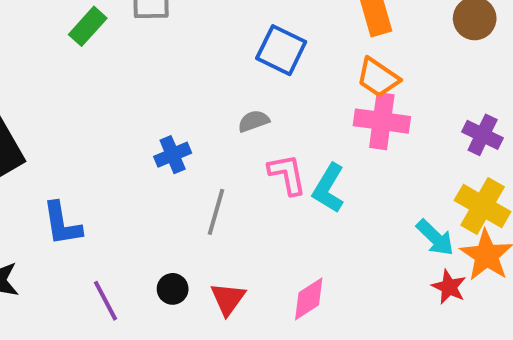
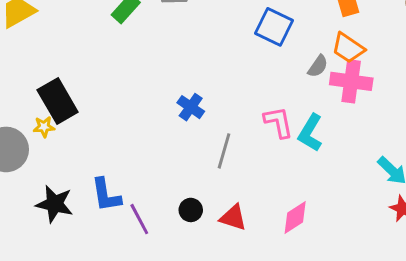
gray semicircle: (254, 121) -> (318, 66), moved, turned 145
blue cross: (173, 155) -> (191, 107), turned -32
blue L-shape: (62, 224) -> (106, 195), moved
red triangle: (228, 299) -> (233, 218), turned -48

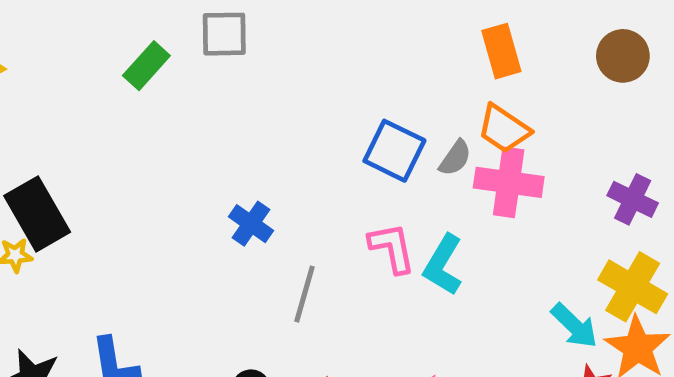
blue square: (274, 27) -> (394, 151), moved

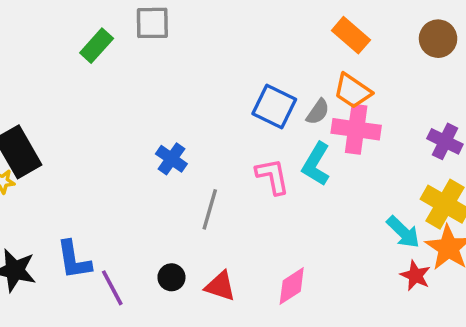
orange rectangle: (501, 51) -> (351, 35), turned -33
cyan L-shape: (443, 265) -> (316, 164), moved

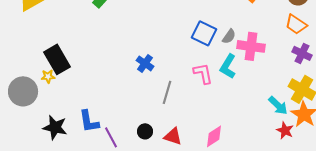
orange trapezoid: (353, 91) -> (296, 24), moved

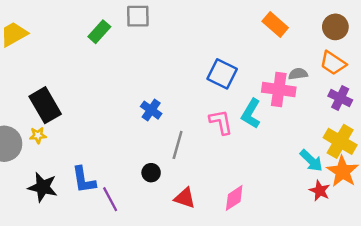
gray semicircle: (229, 36) -> (298, 74), moved, turned -133
yellow star: (48, 76) -> (38, 135), moved
black circle: (145, 131) -> (151, 173), moved

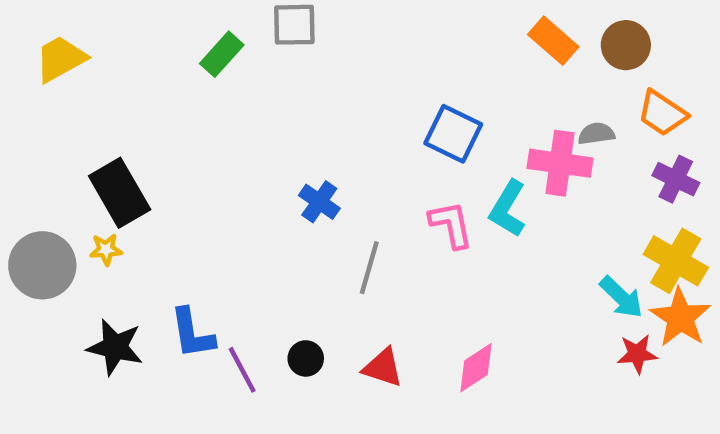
brown circle: (335, 27) -> (626, 45), moved
black circle: (151, 173) -> (306, 358), moved
red star: (320, 191) -> (637, 354), turned -30

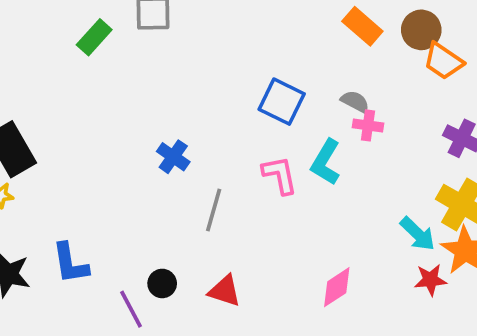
orange trapezoid: (662, 113) -> (443, 61), moved
gray semicircle: (596, 134) -> (355, 102), moved, turned 36
pink cross: (560, 163) -> (368, 125), size x0.6
pink diamond: (476, 368) -> (337, 287), moved
purple line: (242, 370) -> (131, 309), moved

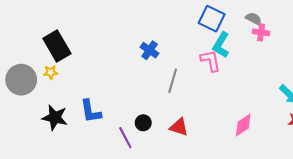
cyan L-shape: (326, 162) -> (221, 45), moved

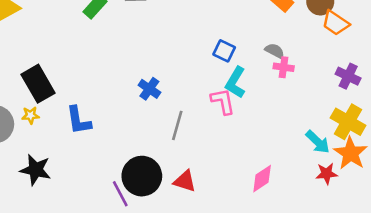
blue square: (212, 19) -> (224, 51), size x0.7
blue L-shape: (91, 111) -> (79, 120), moved
black circle: (143, 123) -> (142, 176), size x2.0

